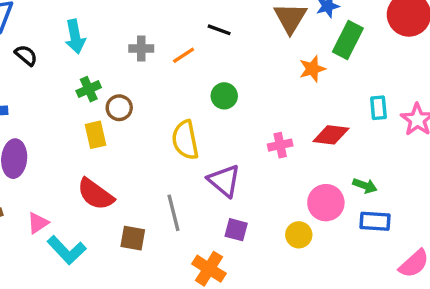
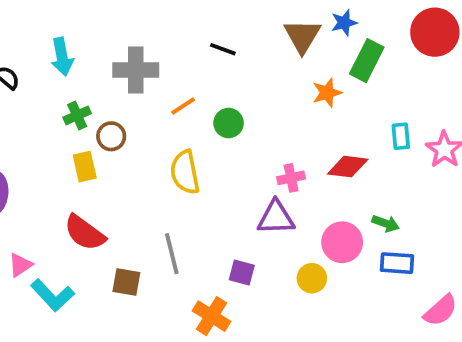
gray cross: (141, 48) -> (136, 70), size x1.6
orange line: (184, 55) -> (183, 106), moved
purple triangle: (224, 181) -> (276, 218), moved, turned -42

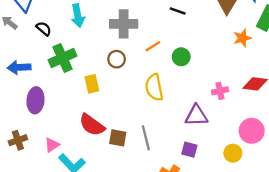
green cross: (77, 115) -> (63, 58), moved, size x1.6
brown circle: (111, 136) -> (117, 59), moved
purple triangle: (276, 218) -> (196, 116), moved
brown square: (126, 282) -> (118, 138), moved

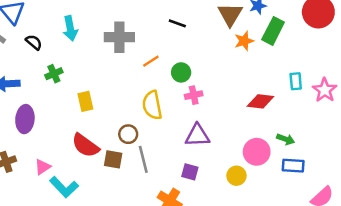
orange star: (242, 38) -> (244, 41), moved
green cross: (63, 58) -> (54, 74), size x0.6
brown circle: (117, 59) -> (128, 134), moved
pink cross: (220, 91) -> (194, 95), moved

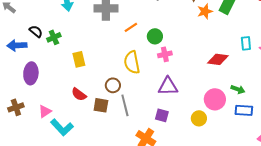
black semicircle: (34, 42) -> (36, 31), moved
red semicircle: (85, 145) -> (79, 94), size x0.7

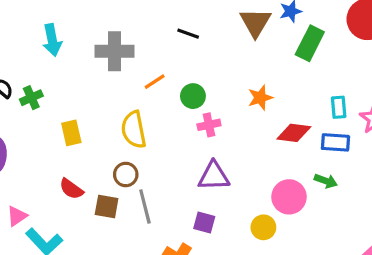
orange star: (205, 11) -> (260, 98), moved
yellow semicircle: (132, 62) -> (134, 130), moved
blue rectangle: (244, 110) -> (335, 142), moved

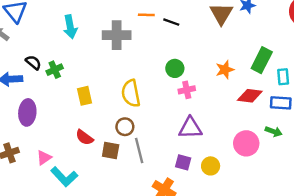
green rectangle: (310, 43) -> (262, 60), moved
orange line: (155, 82) -> (146, 15), moved, turned 35
yellow circle: (263, 227) -> (211, 166), moved

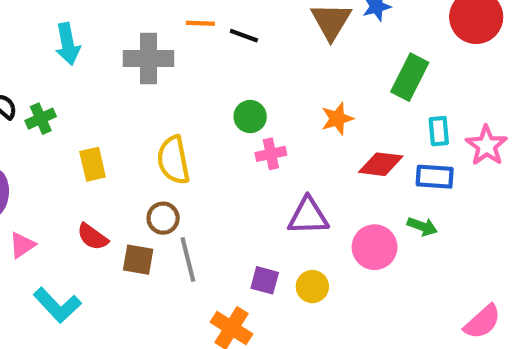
green rectangle: (262, 60) -> (410, 77), moved
purple triangle: (190, 128) -> (308, 216), moved
pink triangle: (44, 158) -> (22, 245), moved

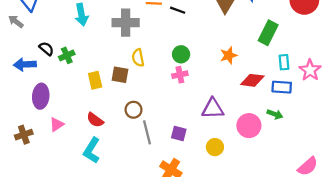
pink cross: (271, 154) -> (180, 75), moved
yellow semicircle: (173, 160) -> (138, 58), moved, size x0.7
brown square: (138, 260) -> (120, 75), moved
purple square: (265, 280) -> (179, 133), moved
cyan L-shape: (57, 305) -> (92, 150), moved, turned 75

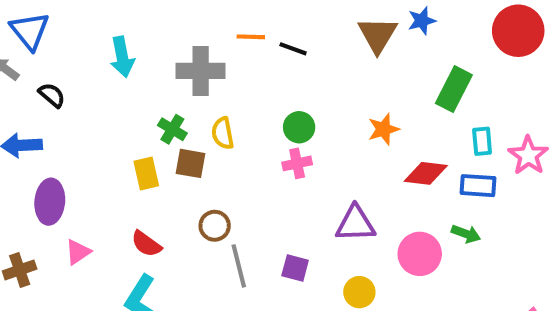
black semicircle: (46, 49) -> (52, 95), moved
green cross: (67, 55) -> (172, 129), moved, turned -35

